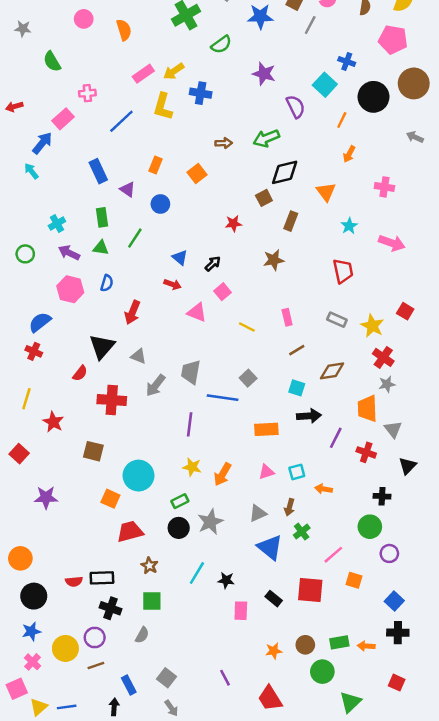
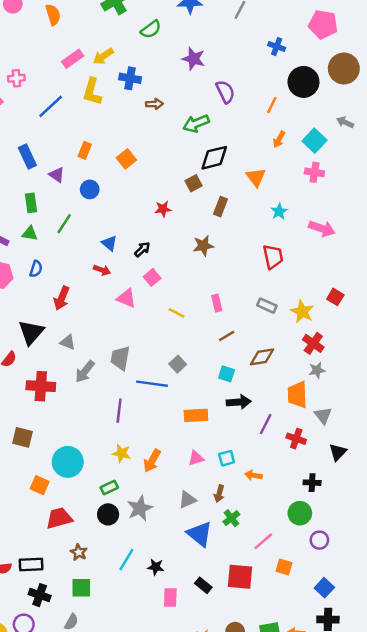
cyan square: (325, 85) -> (315, 141), moved
brown arrow: (224, 143) -> (154, 104), moved

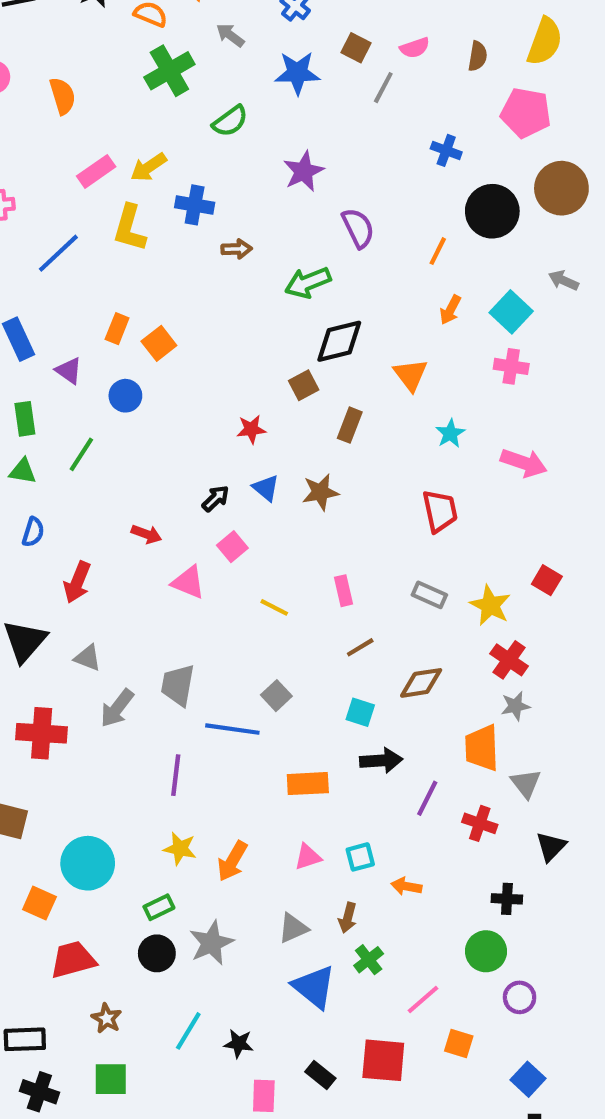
purple star: (194, 59) -> (304, 171), turned 30
orange square: (126, 159) -> (159, 343), moved
blue triangle: (109, 243) -> (266, 488), moved

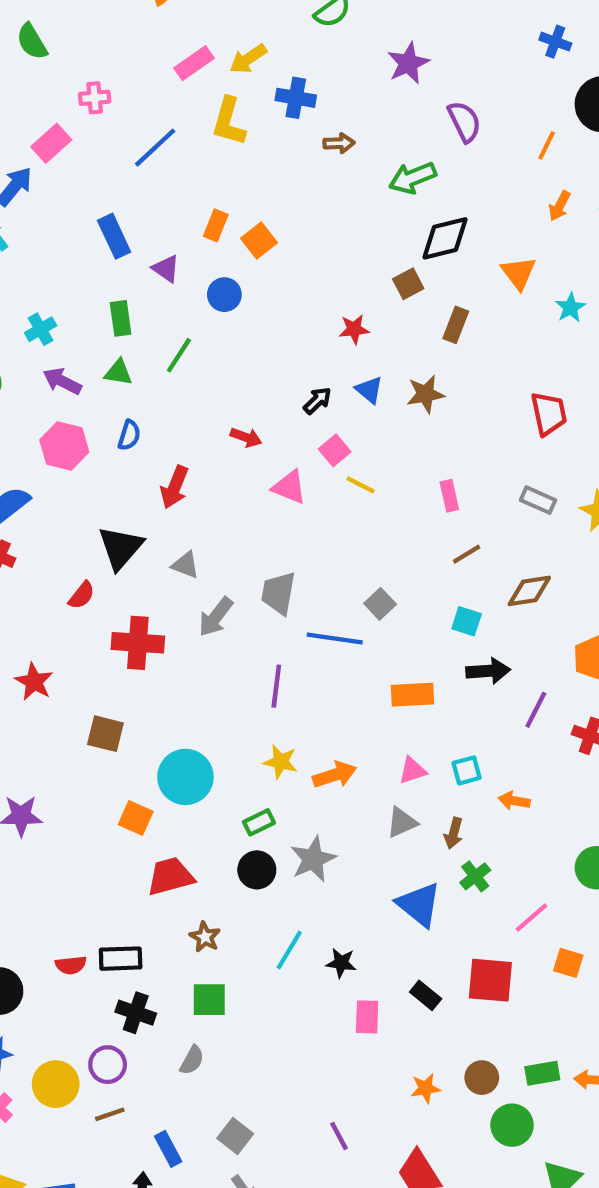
cyan star: (450, 433) -> (570, 308), moved
yellow line: (274, 607) -> (361, 485), moved
orange arrow: (232, 861) -> (335, 775), turned -138
gray triangle: (293, 928) -> (402, 822), moved

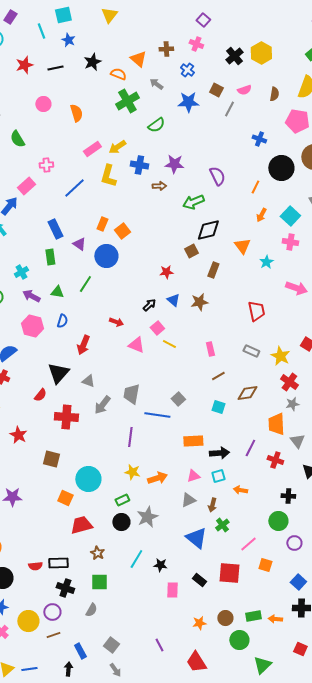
purple star: (408, 63) -> (174, 164), moved, turned 30
blue circle: (224, 295) -> (106, 256), size x1.5
green rectangle: (121, 318) -> (50, 257), moved
black arrow: (488, 671) -> (219, 453), moved

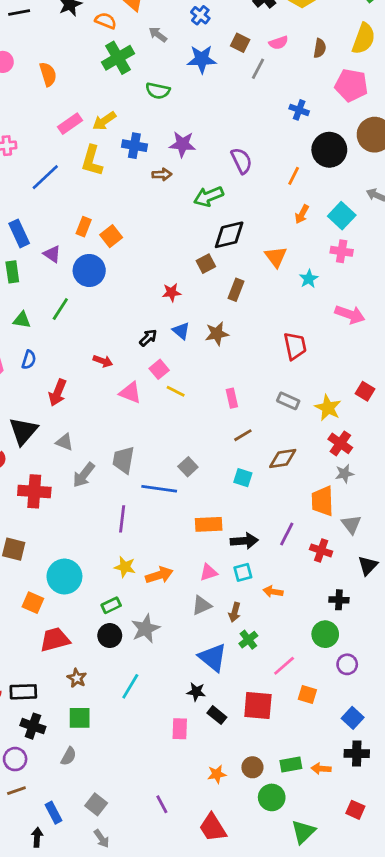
green semicircle: (156, 125) -> (158, 91), turned 48
black star: (160, 565) -> (196, 692), moved

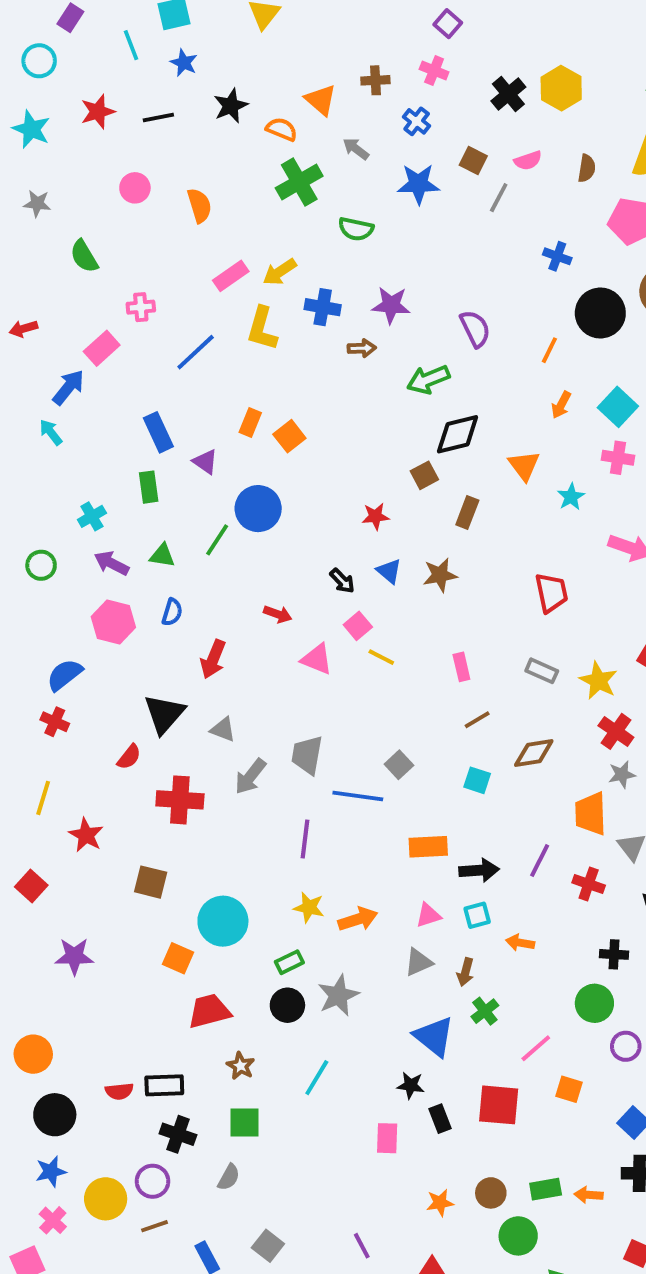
blue circle: (89, 270) -> (258, 509), moved
black arrow: (148, 338) -> (342, 581), turned 90
black rectangle: (217, 715) -> (440, 1119), turned 30

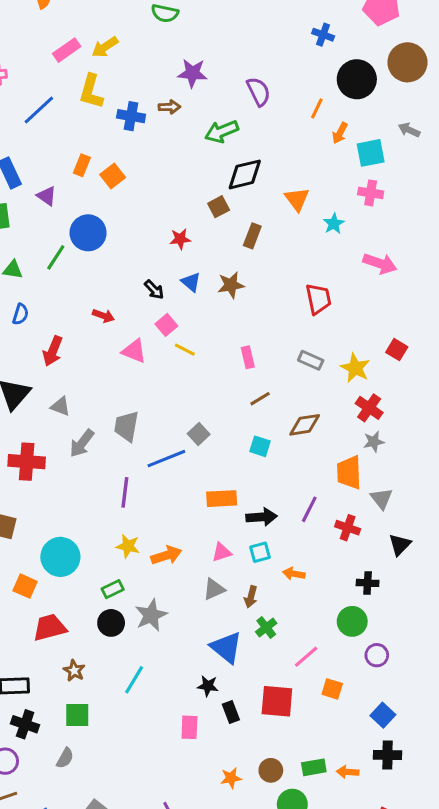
blue cross: (323, 307) -> (131, 116), moved
orange arrow: (561, 405) -> (340, 133), moved
cyan square: (618, 407) -> (371, 153), turned 36
blue line: (358, 796) -> (166, 459), turned -30

